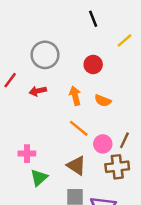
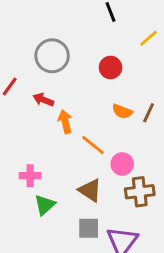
red arrow: (38, 91) -> (43, 100), turned 35
orange arrow: (75, 96) -> (65, 122), moved
brown line: (124, 140) -> (149, 113), moved

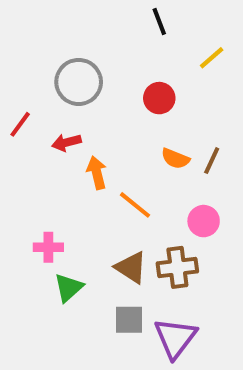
red arrow: (43, 100) -> (67, 142), turned -36
pink circle: (122, 164) -> (204, 221), moved
brown cross: (140, 192) -> (177, 267), moved

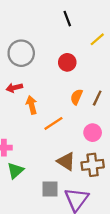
orange semicircle: (175, 159) -> (76, 97), turned 91
orange line: (135, 205) -> (53, 123), turned -72
brown triangle: (131, 267) -> (66, 161), moved
brown cross: (177, 267) -> (93, 165), moved

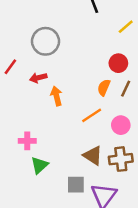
red circle: (67, 62) -> (118, 63), moved
orange line: (53, 123) -> (92, 115), moved

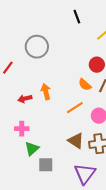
red arrow: (38, 78) -> (25, 99), moved
orange semicircle: (104, 87) -> (85, 85), turned -72
gray square: (76, 185) -> (46, 165), moved

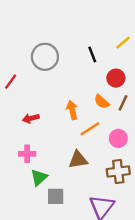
black line: (77, 17) -> (92, 54), moved
orange arrow: (46, 92) -> (72, 110), moved
brown triangle: (76, 141) -> (78, 160), moved, turned -42

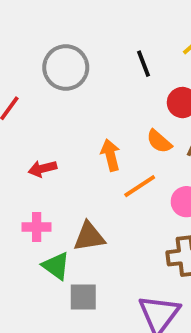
brown triangle: (78, 160) -> (89, 237), moved
green triangle: (39, 177) -> (56, 266), turned -42

